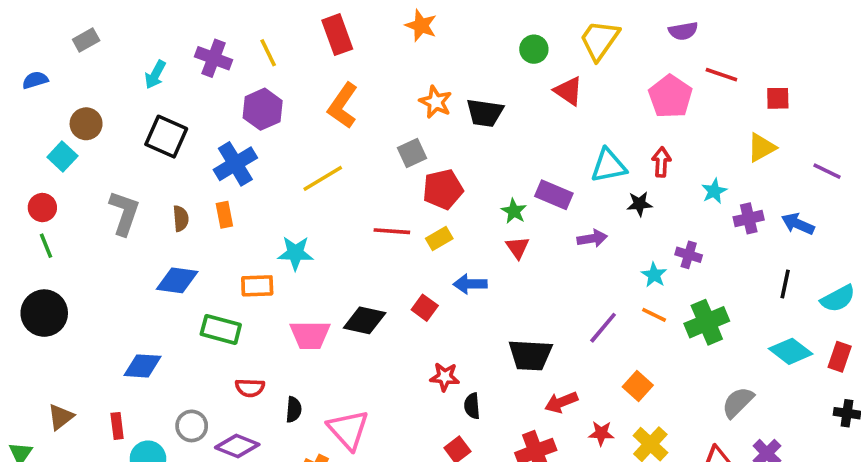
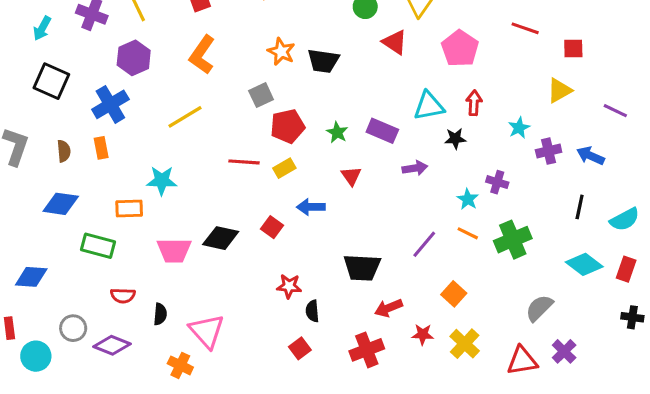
pink pentagon: (670, 96) -> (460, 49), moved
green star: (514, 211) -> (337, 132), moved

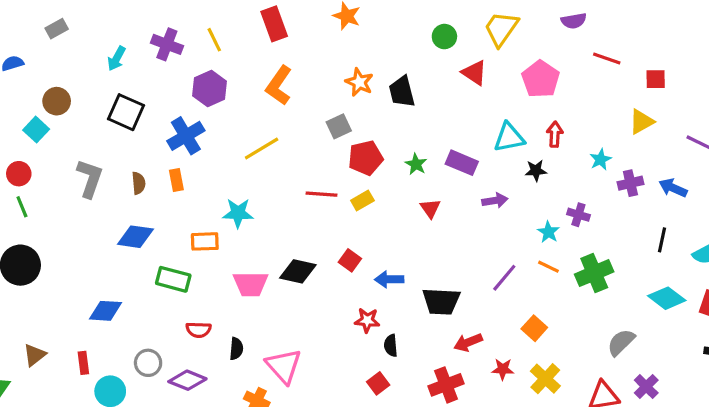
black trapezoid: (323, 61) -> (402, 92), turned 68
blue arrow: (311, 207) -> (389, 279), moved

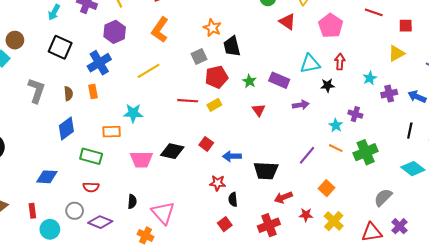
black trapezoid: (402, 92) -> (232, 46), moved
blue diamond: (135, 237) -> (66, 129), turned -45
red semicircle: (198, 330) -> (91, 187), moved

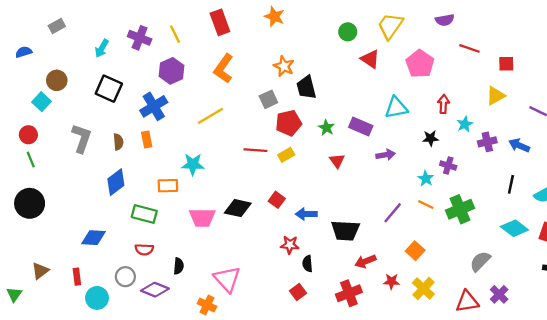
red arrow: (340, 62) -> (444, 104), moved
black star: (328, 85) -> (431, 138), moved
black semicircle: (132, 202) -> (179, 266), moved

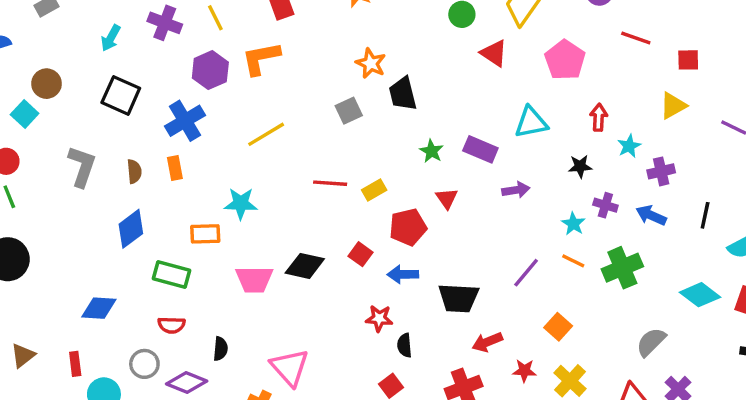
orange L-shape: (224, 69) -> (261, 58), moved, turned 44
red pentagon: (289, 123) -> (408, 227), moved
blue arrow: (519, 145) -> (651, 215), moved
black line: (511, 184) -> (705, 215), moved

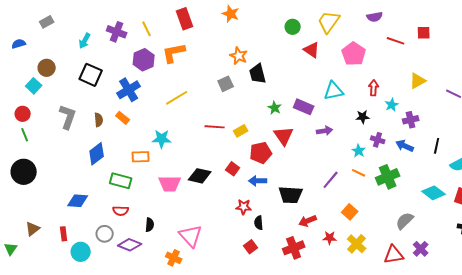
red square: (688, 60) -> (424, 33), moved
orange rectangle: (175, 168) -> (123, 118), turned -40
red triangle: (447, 198) -> (284, 136), size x1.5

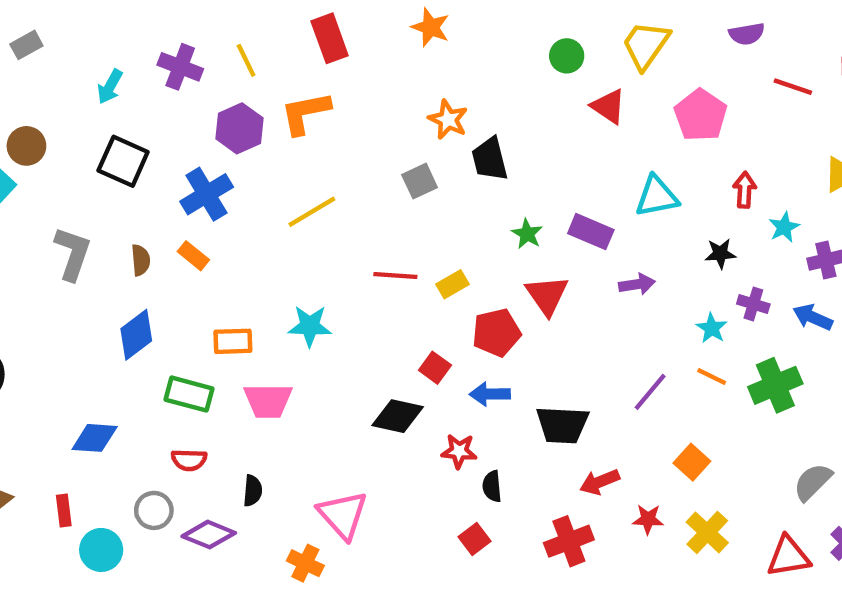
cyan star: (162, 139) -> (310, 326), moved
black diamond: (200, 176) -> (398, 416), moved
pink trapezoid: (170, 184) -> (268, 401), moved

